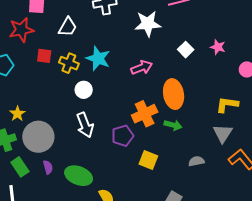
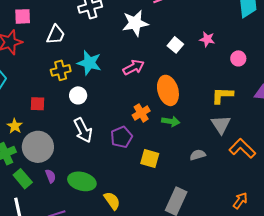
red square: (44, 56) -> (37, 104), moved
yellow cross: (69, 63) -> (61, 70), turned -30
orange cross: (145, 114) -> (141, 113), size x0.7

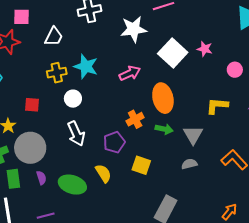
white square: (175, 45) -> (173, 53), size x1.8
gray triangle: (221, 125) -> (193, 135), moved
green rectangle: (23, 179) -> (13, 179), turned 30
yellow semicircle: (112, 201) -> (103, 173), moved

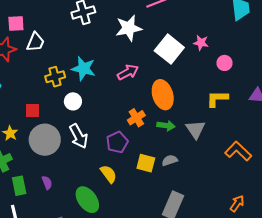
white trapezoid: (54, 37) -> (35, 42), moved
pink circle: (235, 70) -> (225, 63), moved
gray circle: (30, 148) -> (45, 140), moved
gray semicircle: (189, 164) -> (170, 160), moved
green ellipse: (72, 185) -> (87, 200), moved, turned 40

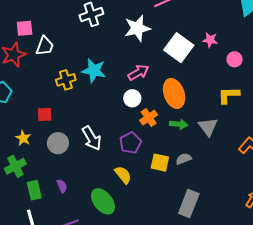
white circle: (73, 101) -> (132, 98), moved
gray circle: (45, 140) -> (58, 143), size x0.7

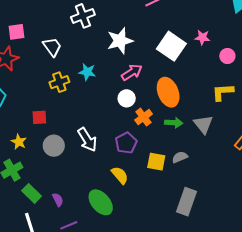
white star: (137, 28) -> (120, 41), moved
white trapezoid: (45, 46) -> (52, 47), moved, turned -55
cyan star: (94, 71) -> (87, 72), size x0.7
purple semicircle: (62, 186) -> (58, 200), moved
green rectangle: (34, 190) -> (32, 193), turned -30

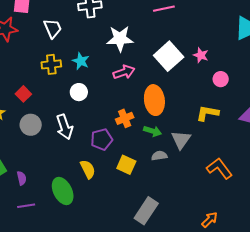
white circle: (127, 98) -> (79, 92), moved
red square: (39, 117) -> (23, 94), turned 35
gray semicircle: (180, 157) -> (159, 156), moved

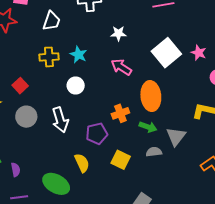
white trapezoid: (53, 28) -> (51, 21), turned 40
white star: (120, 39) -> (118, 33), size x0.6
pink arrow: (124, 72) -> (121, 67), turned -130
green ellipse: (63, 191) -> (56, 184), turned -36

